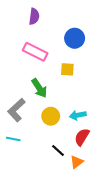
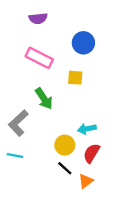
purple semicircle: (34, 16) -> (38, 18), turned 77
yellow circle: (51, 116) -> (65, 145), moved

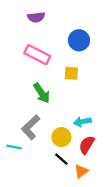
gray L-shape: (18, 123) -> (31, 127), moved

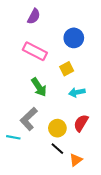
purple semicircle: (36, 17) -> (34, 16), turned -56
yellow square: (71, 73) -> (67, 69), turned -32
cyan arrow: (82, 122) -> (77, 92), moved
red semicircle: (87, 145) -> (81, 123), moved

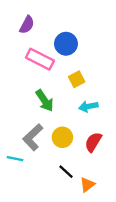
purple semicircle: (34, 16) -> (27, 25), moved
blue circle: (74, 38) -> (66, 44), moved
yellow circle: (57, 128) -> (62, 137), moved

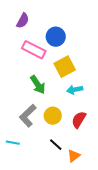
yellow square: (77, 79) -> (65, 67), size x1.5
cyan line: (15, 159) -> (13, 143), moved

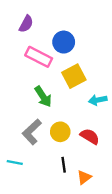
cyan arrow: (75, 90) -> (98, 100), moved
red semicircle: (79, 120) -> (90, 136), turned 90
black line: (56, 145) -> (64, 165), turned 40

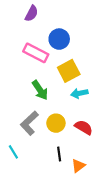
purple semicircle: (26, 24) -> (31, 13), moved
cyan arrow: (98, 100) -> (79, 93), moved
cyan line: (15, 163) -> (13, 152), turned 48

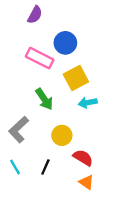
gray L-shape: (29, 123) -> (19, 130), moved
red semicircle: (84, 127) -> (83, 158), moved
black line: (59, 154) -> (45, 167), moved, turned 32
orange triangle: (78, 166) -> (86, 182), turned -48

